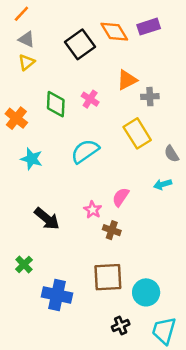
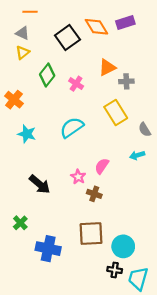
orange line: (21, 14) -> (30, 12), moved, turned 48
green diamond: (56, 104) -> (47, 75), moved, turned 35
black cross: (121, 326) -> (115, 270), moved, turned 32

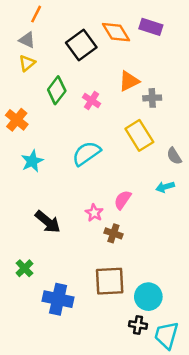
orange line: (30, 12) -> (36, 14), turned -64
purple rectangle: (125, 23) -> (151, 27), turned 36
cyan star: (27, 134) -> (32, 161), turned 30

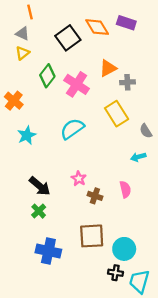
orange line: (36, 14) -> (30, 12), turned -40
pink cross: (92, 101) -> (77, 84), size x1.6
pink semicircle: (123, 200) -> (125, 189), moved, turned 133
green cross: (24, 268) -> (39, 211), moved

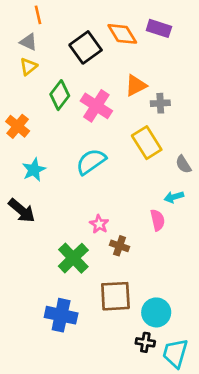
black arrow: (40, 186) -> (22, 211), moved
pink semicircle: (125, 189) -> (158, 220), moved
green cross: (39, 211) -> (73, 258), moved, size x1.6

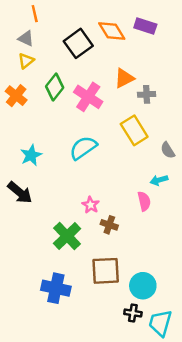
orange cross: (18, 126) -> (16, 96), moved

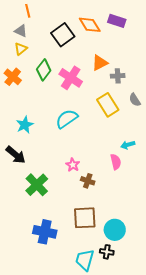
gray semicircle: (168, 150) -> (135, 100), moved
green cross: (67, 236) -> (37, 185), moved
cyan trapezoid: (160, 323) -> (85, 260), moved

